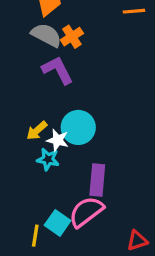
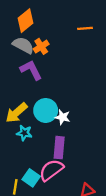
yellow arrow: (37, 131) -> (16, 113), size x1.5
white star: (58, 140) -> (63, 117), moved

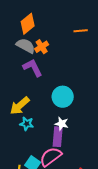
cyan circle: (46, 110) -> (63, 97), moved
white star: (63, 117) -> (62, 124), moved

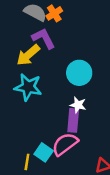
yellow arrow: (20, 106) -> (28, 55), moved
cyan star: (27, 124) -> (28, 87), moved, size x1.6

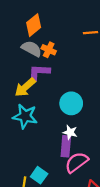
orange cross: (54, 13) -> (49, 50), turned -32
purple L-shape: (44, 38) -> (39, 72), turned -60
pink semicircle: (65, 144) -> (77, 162), moved

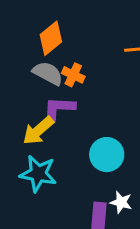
white star: (70, 132) -> (121, 202), moved

